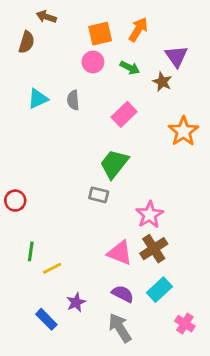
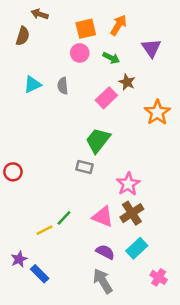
brown star: (162, 82) -> (127, 82), moved
green line: (31, 251) -> (64, 218), moved, turned 35
purple star: (76, 302) -> (19, 259), moved

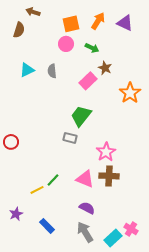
purple triangle: (151, 48) -> (125, 23), moved, turned -30
brown cross: (132, 213) -> (109, 176), turned 36
cyan rectangle: (137, 248) -> (113, 238), moved
blue rectangle: (40, 274) -> (47, 226), moved

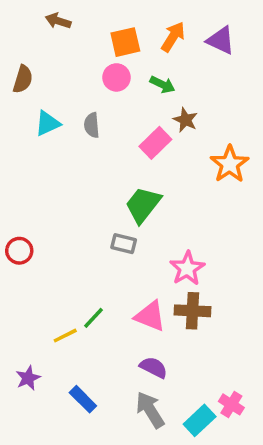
brown semicircle: (19, 30) -> (23, 79), moved

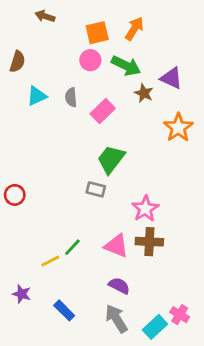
purple triangle: (221, 40) -> (171, 78), moved
green arrow: (162, 85) -> (126, 66), size x1.5
pink rectangle: (155, 143) -> (103, 111), moved
purple star: (28, 378) -> (22, 294), turned -30

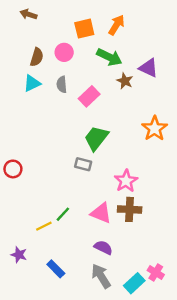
brown arrow: (45, 16) -> (28, 14), moved
pink circle: (90, 60) -> (64, 52), moved
brown semicircle: (17, 62) -> (37, 57), moved
orange star: (178, 128) -> (155, 129), moved

